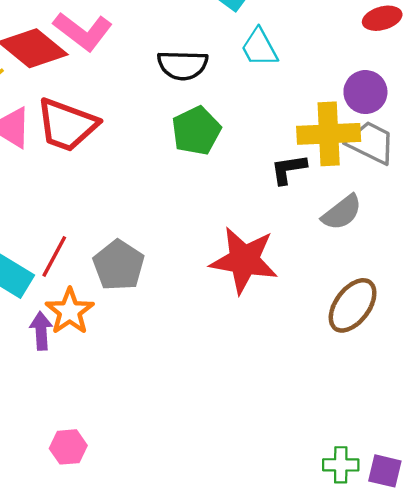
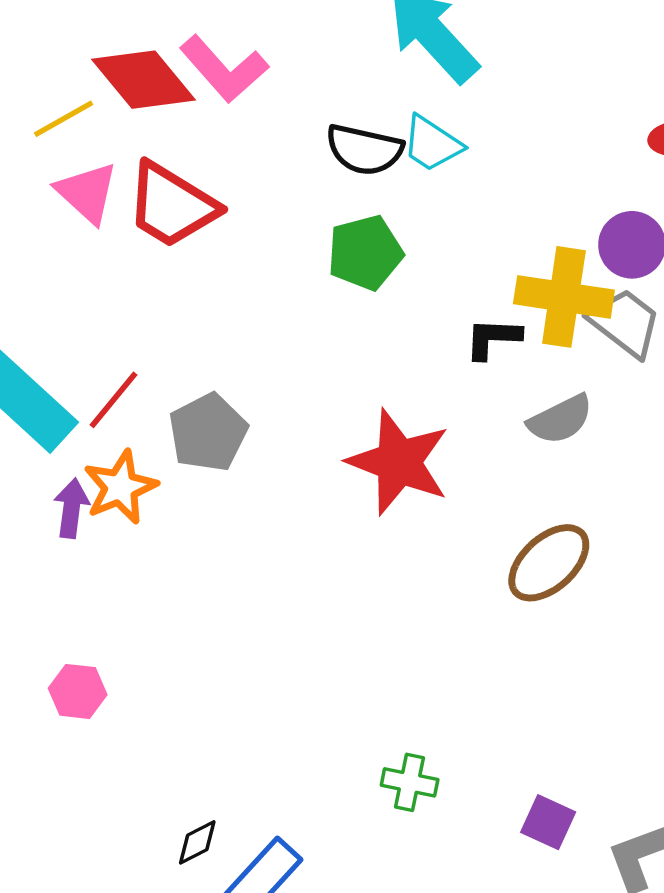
cyan trapezoid: (259, 48) -> (432, 144), moved, turned -39
green cross: (341, 465) -> (410, 782), moved

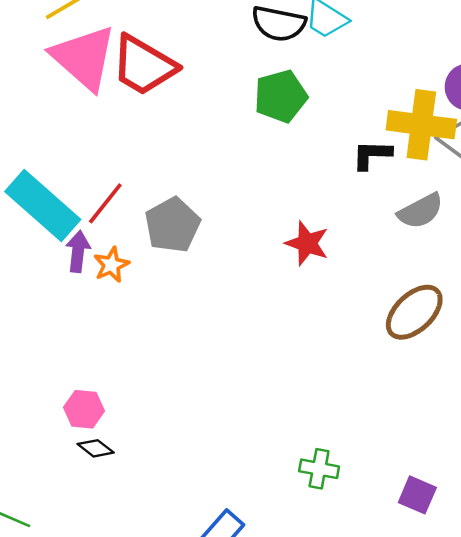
pink triangle: (87, 193) -> (84, 58), size x1.5
red star: (399, 462) -> (307, 243), size x0.6
orange star: (120, 487) -> (111, 265), size x0.7
purple arrow: (71, 508) -> (78, 251), moved
black diamond: (197, 842) -> (96, 448), moved, turned 66

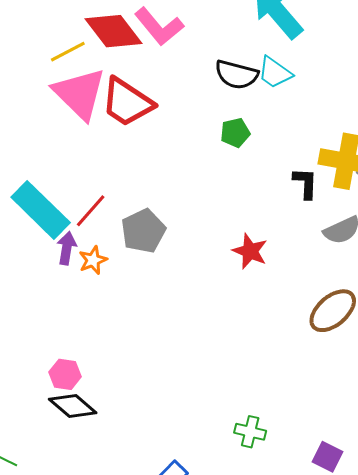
green pentagon: (281, 96) -> (235, 133), size x0.7
black L-shape: (372, 155) -> (305, 183), turned 88
black diamond: (96, 448) -> (73, 406), size x1.6

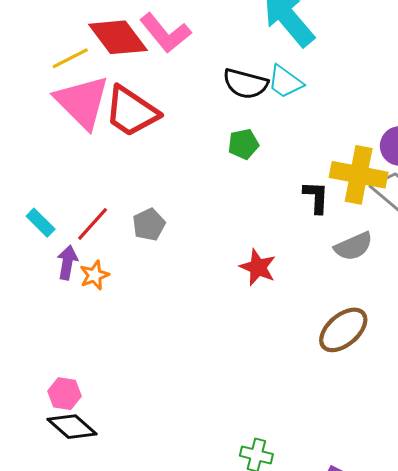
cyan rectangle: (41, 210) -> (41, 223), size x0.5
gray pentagon: (143, 231) -> (149, 225), moved, size x0.7

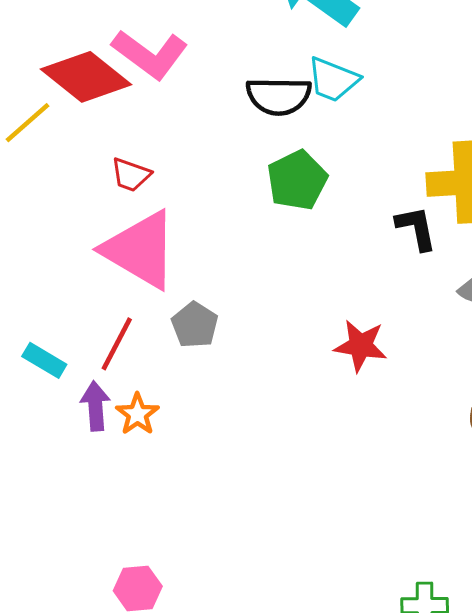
pink triangle: (82, 102) -> (140, 250), moved
red trapezoid: (131, 111) -> (131, 175), size x0.5
green pentagon: (243, 144) -> (297, 180), size x1.4

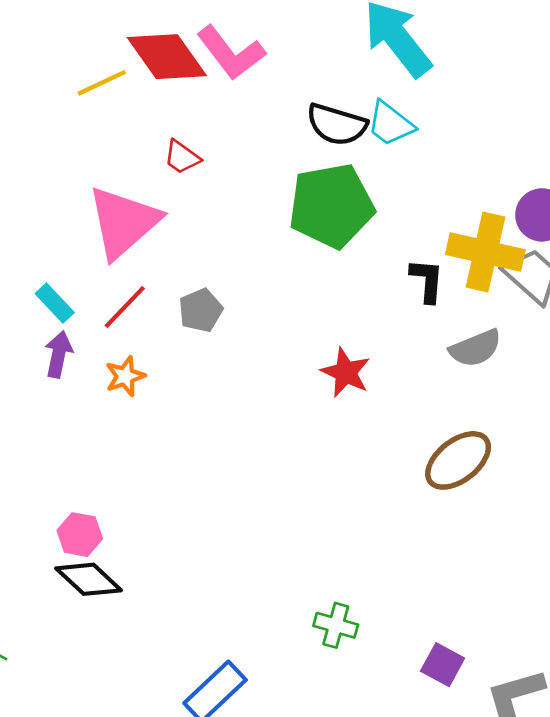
green pentagon: (297, 180) -> (331, 206), size x1.5
pink triangle: (140, 250) -> (123, 222), moved, turned 32
purple arrow: (95, 406) -> (59, 354), moved

